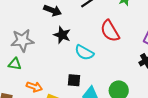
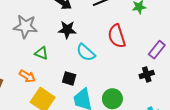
black star: (62, 35) -> (67, 30), turned -30
green triangle: (15, 64) -> (41, 53), moved

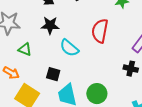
red semicircle: (117, 36) -> (100, 31), turned 30
black cross: (147, 74) -> (131, 69), turned 32

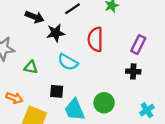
black star: (50, 25) -> (56, 33), moved
green triangle: (25, 49) -> (31, 67), moved

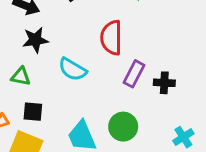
black star: (56, 33) -> (35, 40), moved
purple rectangle: (138, 45) -> (134, 74), moved
black square: (57, 91) -> (33, 112), moved

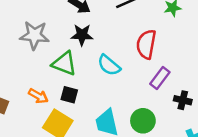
green triangle: (21, 76) -> (64, 63), size x1.5
black cross: (164, 83) -> (183, 100), moved

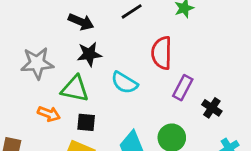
orange arrow: (38, 96) -> (49, 114), moved
black cross: (183, 100) -> (212, 108), turned 30

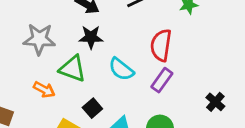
purple rectangle: (183, 88) -> (162, 80), moved
black cross: (212, 108) -> (215, 102), moved
black square: (86, 122) -> (92, 108), moved, turned 36

